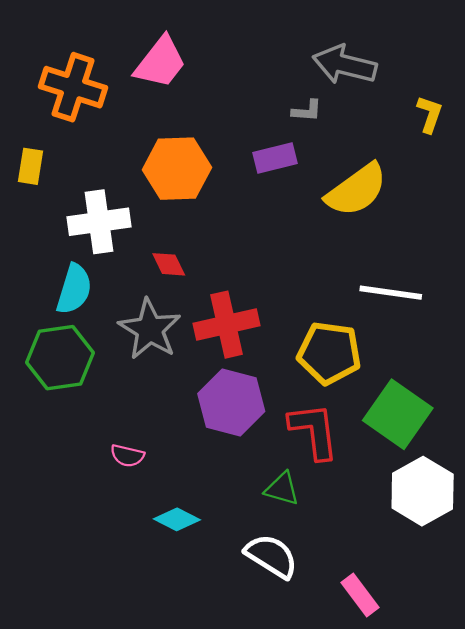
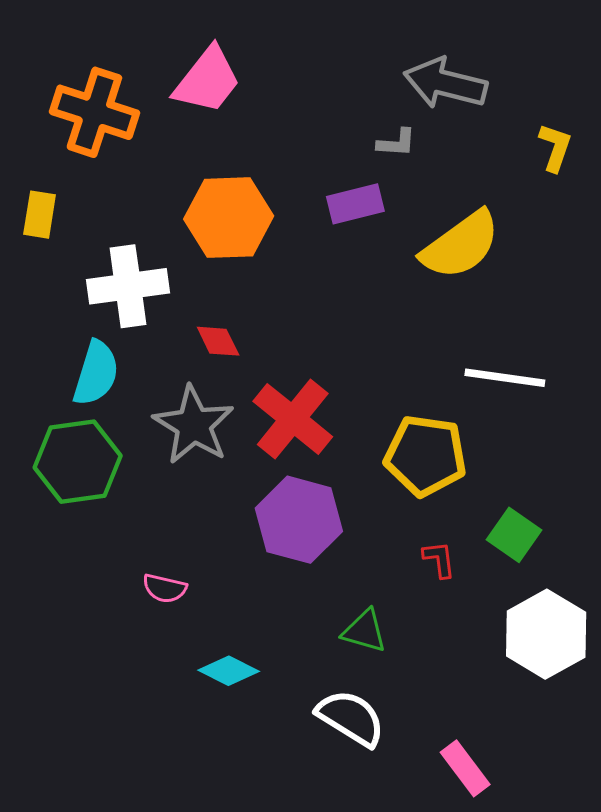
red cross: (227, 325) -> (293, 419), turned -38
green square: (398, 414) -> (514, 535), size x0.6
red L-shape: (314, 431) -> (439, 559), moved, size x0.5

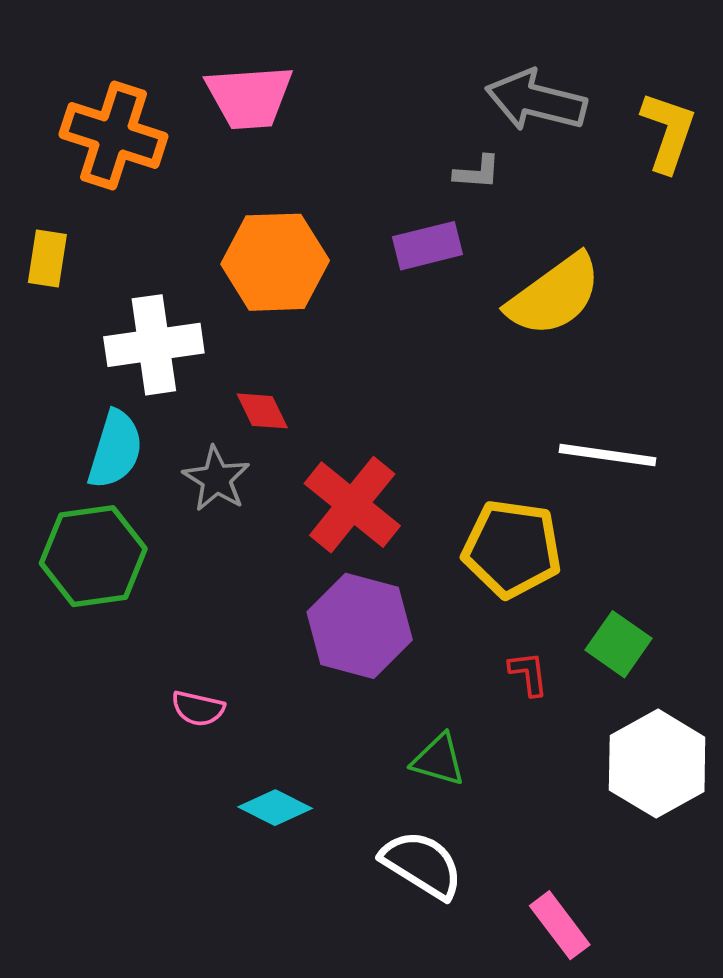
pink trapezoid: (207, 80) -> (249, 97), turned 48
yellow L-shape: (555, 147) -> (668, 132), moved, size x1.4
gray star: (194, 425) -> (216, 479), moved, size x0.7

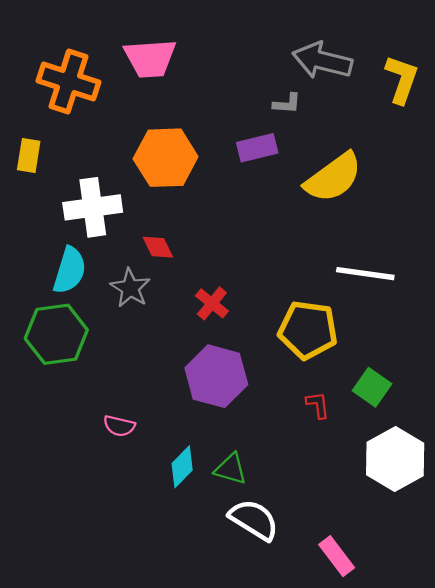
red cross: (352, 505) -> (212, 303), size x0.6
green triangle: (439, 760) -> (231, 469), moved
cyan diamond: (275, 808) -> (182, 467), moved, turned -72

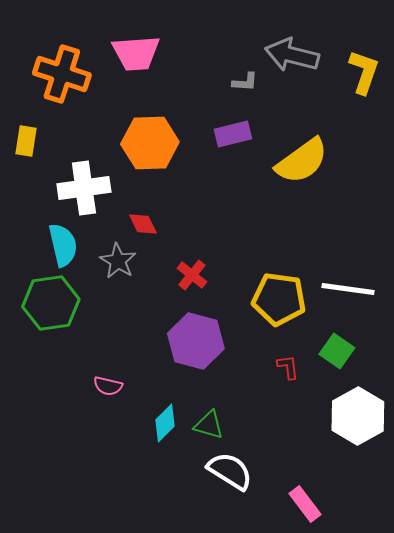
gray L-shape: (287, 104) -> (245, 82), moved
cyan semicircle: (70, 270) -> (63, 245), turned -30
white line: (365, 274) -> (348, 289), moved

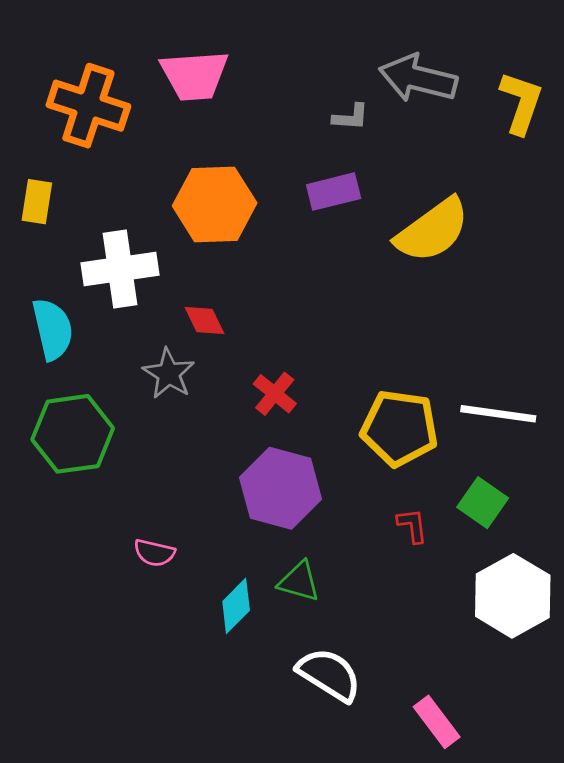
cyan semicircle: (63, 245) -> (53, 329), moved
green triangle: (209, 425) -> (299, 581), moved

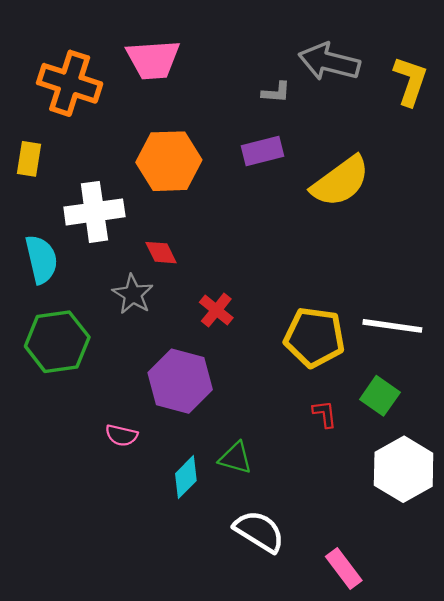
purple hexagon: (280, 488) -> (180, 381), moved

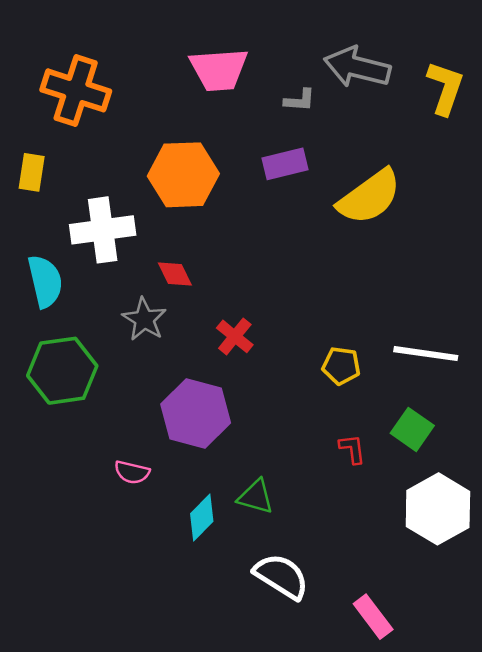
pink trapezoid: (153, 60) -> (219, 70), moved
yellow pentagon: (314, 337) -> (341, 366), size x0.6

